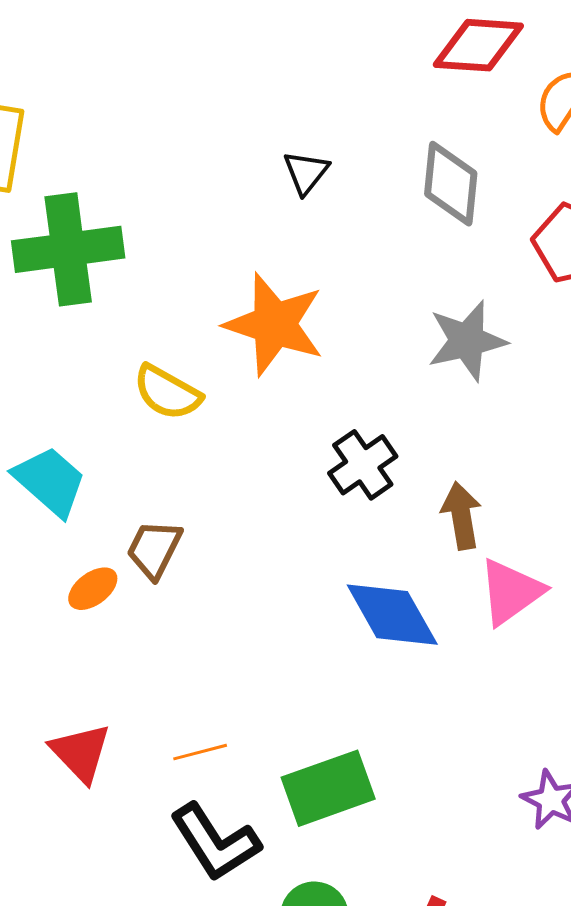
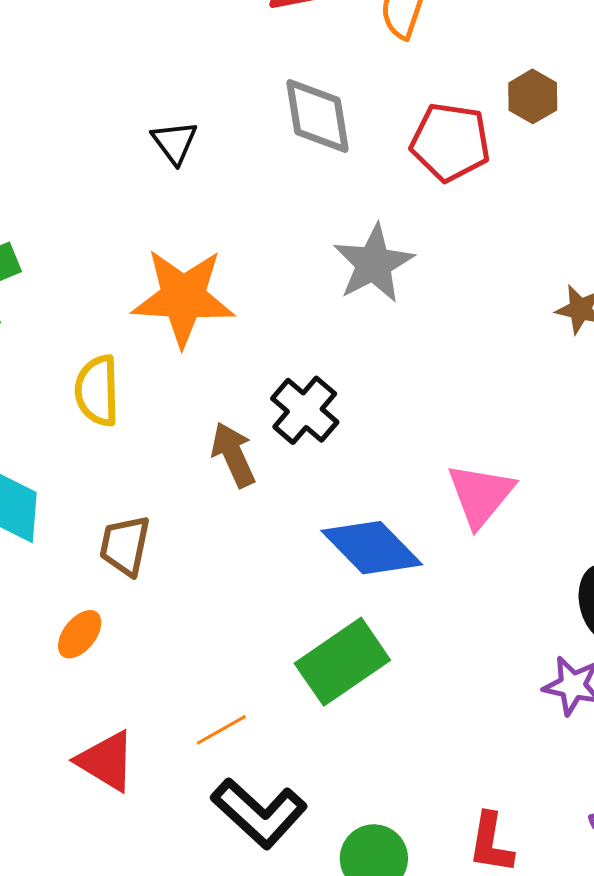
yellow semicircle: (167, 392) -> (97, 391), turned 74
brown arrow: (461, 516) -> (233, 455), moved
orange ellipse: (93, 589) -> (80, 634), moved
green rectangle: (328, 788) -> (342, 662), moved

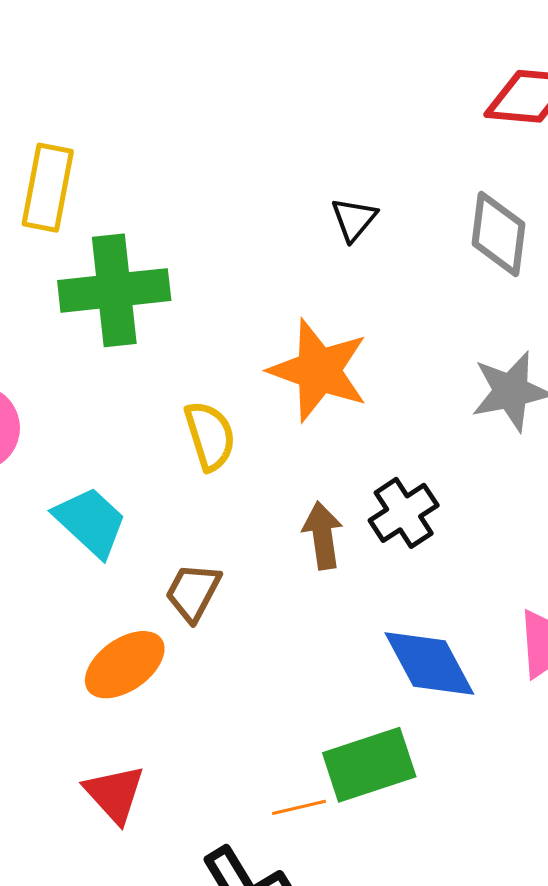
yellow semicircle: (97, 391) -> (210, 436), turned 148
orange ellipse: (80, 634) -> (125, 665), size x1.6
orange line: (221, 730) -> (299, 807), moved

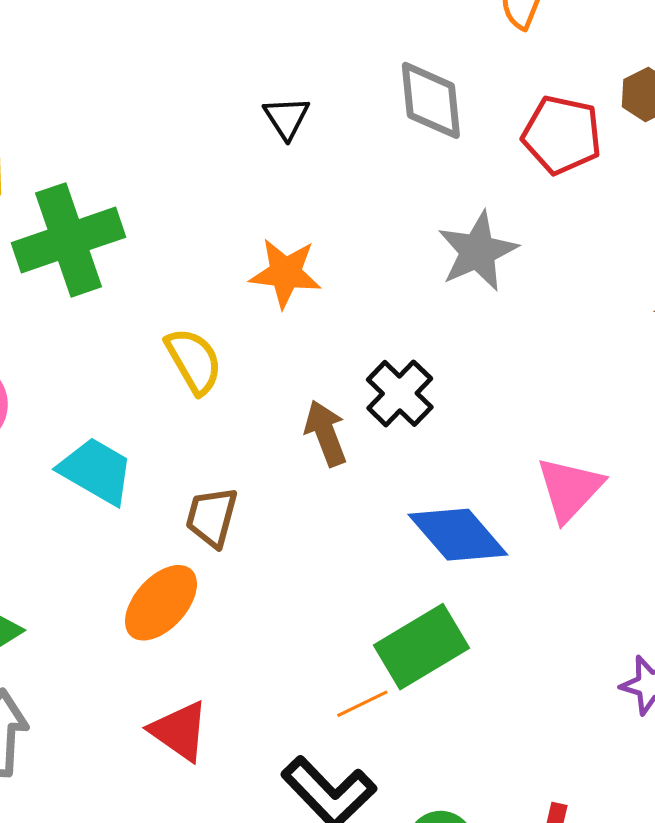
orange star: (319, 370) -> (285, 273), size x0.7

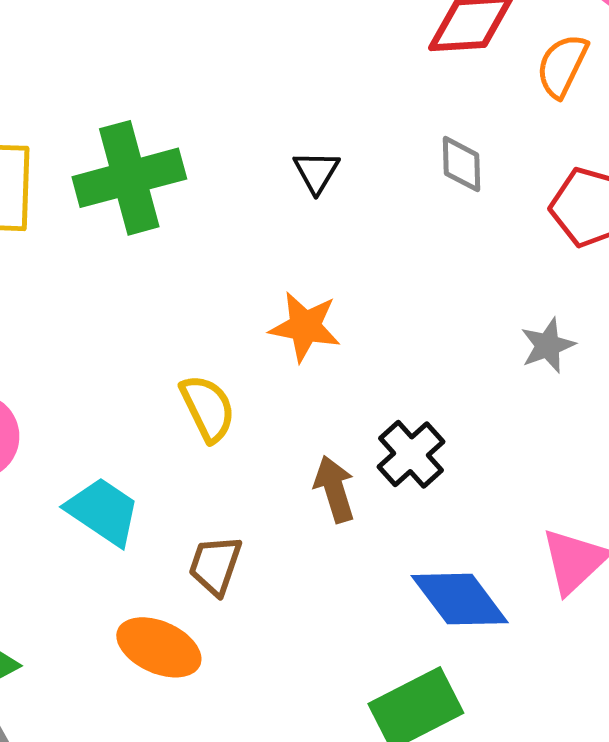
gray diamond: (431, 100) -> (462, 164), size x0.7
green cross: (68, 240) -> (129, 178), moved
gray star: (478, 251) -> (548, 345), moved, size x0.7
orange ellipse: (161, 603) -> (159, 647), turned 68

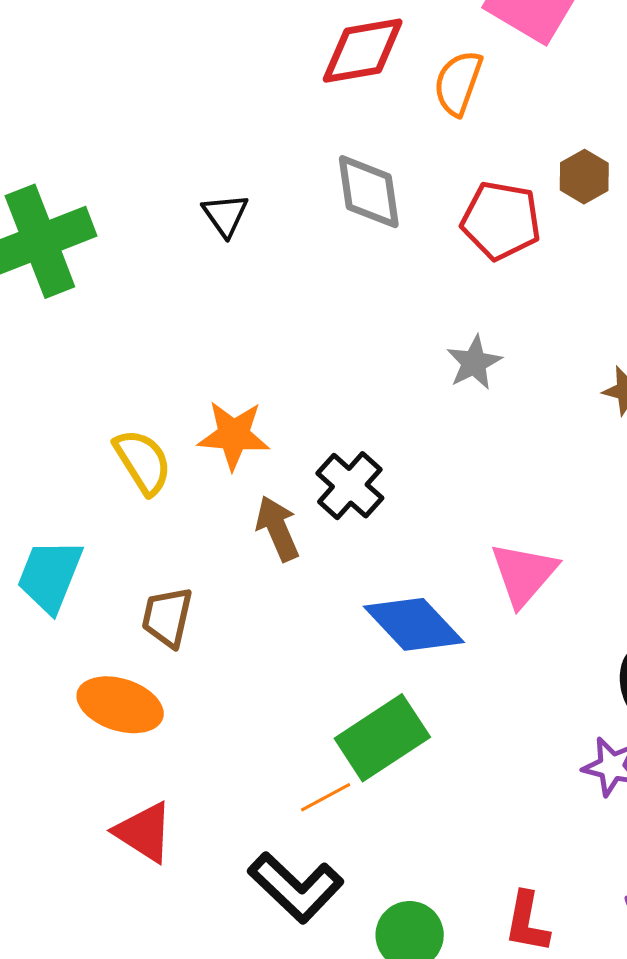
gray diamond: (462, 164) -> (369, 192), size x1.4
orange star: (305, 327) -> (234, 435), moved
cyan trapezoid: (103, 511) -> (50, 576), turned -96

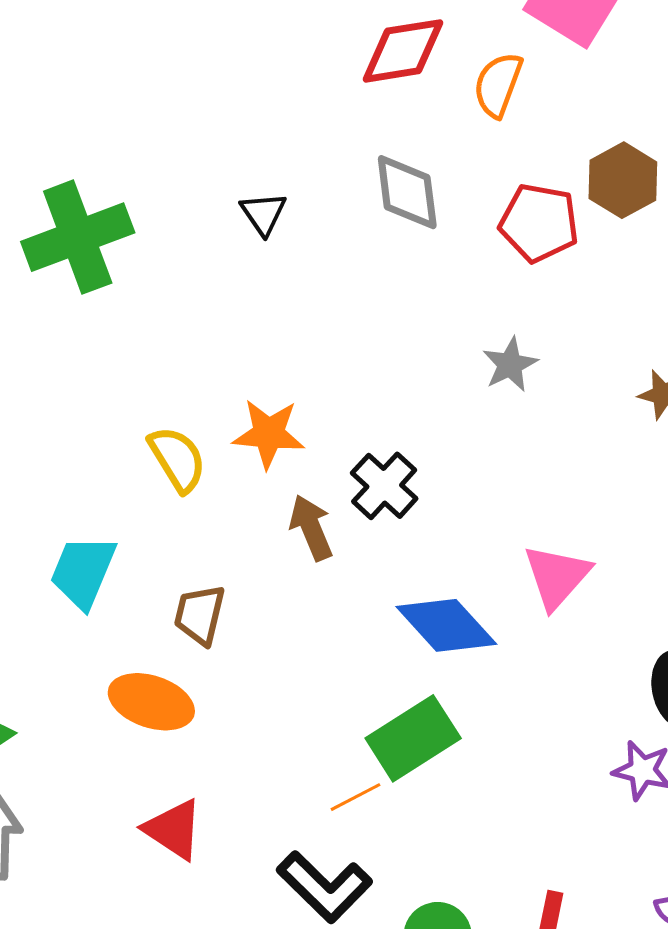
brown hexagon: (584, 177) -> (623, 180), size x1.4

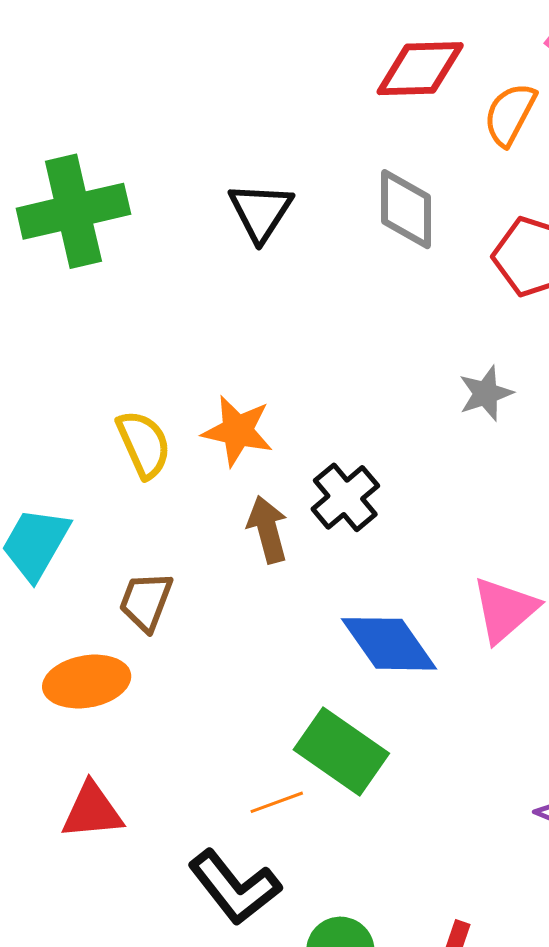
black triangle: (263, 213) -> (261, 212), size x1.4
orange ellipse: (151, 702) -> (87, 682), turned -36
green rectangle: (413, 738) -> (341, 752), turned 60
red triangle: (173, 829) -> (92, 811), turned -46

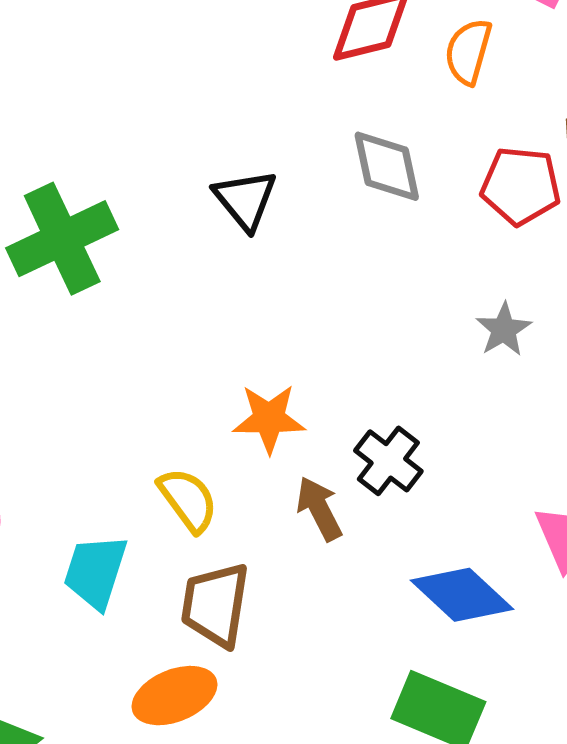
yellow semicircle: (144, 444) -> (188, 500), moved
brown trapezoid: (146, 601) -> (215, 605), size x1.4

